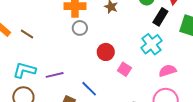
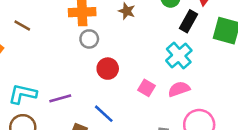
brown line: (27, 34) -> (22, 26), moved
red circle: (106, 52) -> (108, 69), moved
pink semicircle: (168, 71) -> (179, 89), moved

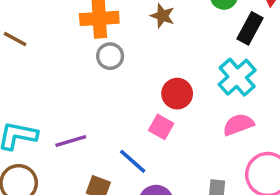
red circle: (108, 69) -> (177, 94), moved
pink square: (147, 88) -> (161, 127), moved

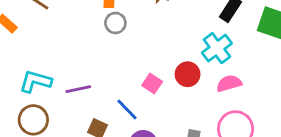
red circle: (177, 94) -> (188, 74), moved
pink semicircle: (238, 125) -> (229, 83), moved

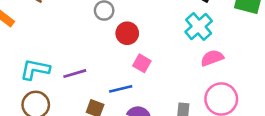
red circle: (188, 74) -> (127, 33), moved
blue line: (127, 110) -> (121, 89), turned -55

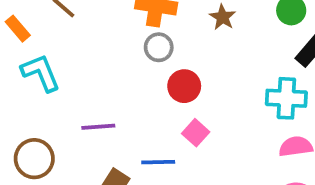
cyan cross: (199, 26) -> (286, 98), turned 32
cyan L-shape: (35, 69) -> (41, 73), moved, turned 44

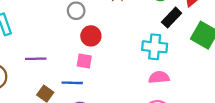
pink square: (196, 133) -> (84, 61), moved, turned -35

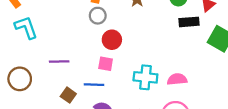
black rectangle: (172, 18) -> (189, 22), turned 42
cyan cross: (155, 47) -> (145, 77), moved

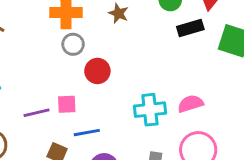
pink square: (106, 64) -> (67, 104), moved

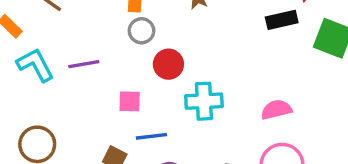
cyan cross: (150, 110) -> (204, 101), moved
purple line: (36, 113) -> (84, 64), moved

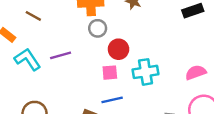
pink square: (130, 101) -> (110, 73), moved

